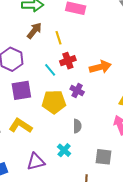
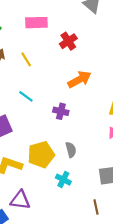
red cross: (68, 61) -> (68, 41), moved
yellow pentagon: (54, 102) -> (41, 155), moved
purple triangle: (36, 162) -> (20, 200), moved, turned 36

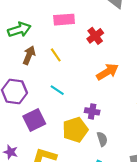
purple cross: (61, 111) -> (92, 111), moved
yellow pentagon: (41, 155) -> (75, 130), moved

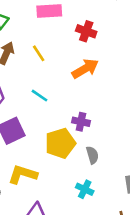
red cross: (95, 36) -> (86, 31), turned -35
orange arrow: (107, 72) -> (85, 69), moved

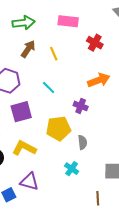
orange arrow: (85, 69) -> (99, 80), moved
purple cross: (81, 122) -> (81, 106), moved

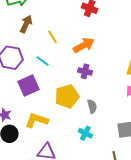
yellow line: (54, 54) -> (53, 37), moved
orange arrow: (99, 80) -> (84, 45), moved
cyan line: (49, 87) -> (43, 61), moved

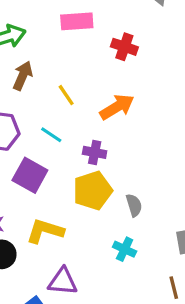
purple cross: (85, 71) -> (95, 152), moved
purple square: (28, 86) -> (30, 175), turned -35

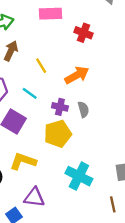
gray semicircle: (134, 205) -> (83, 109), moved
cyan cross: (125, 249) -> (79, 176), size x1.6

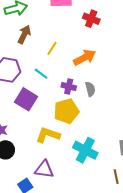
yellow line: (41, 66) -> (52, 48), turned 64
yellow L-shape: (23, 161) -> (48, 135), moved

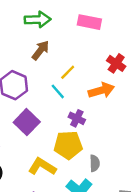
red cross: (91, 19) -> (116, 63), moved
cyan line: (41, 74) -> (58, 91), moved
gray semicircle: (90, 89) -> (95, 163), moved

